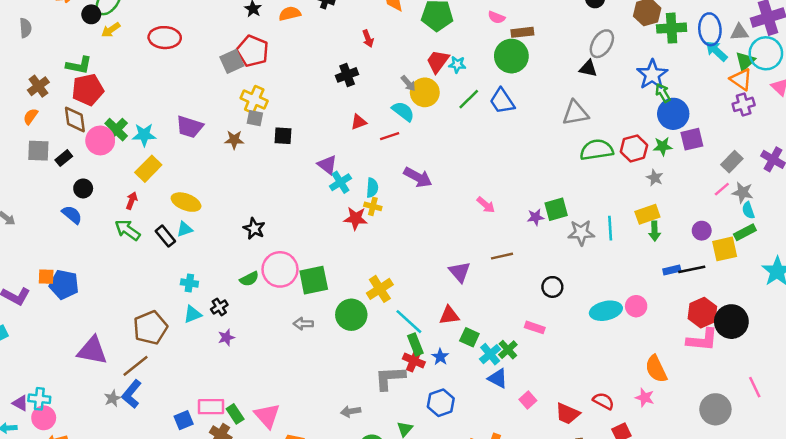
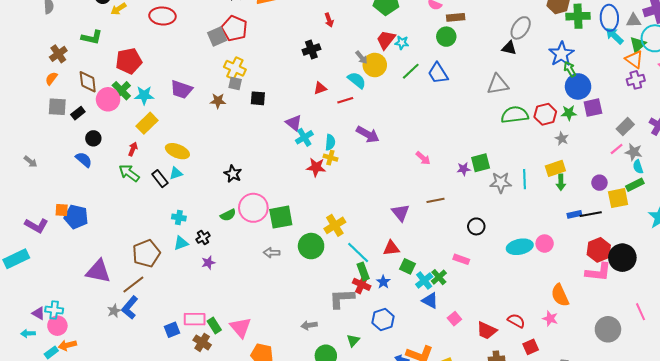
green circle: (511, 56) -> (446, 37), size x0.7
red pentagon: (88, 90) -> (129, 61), moved

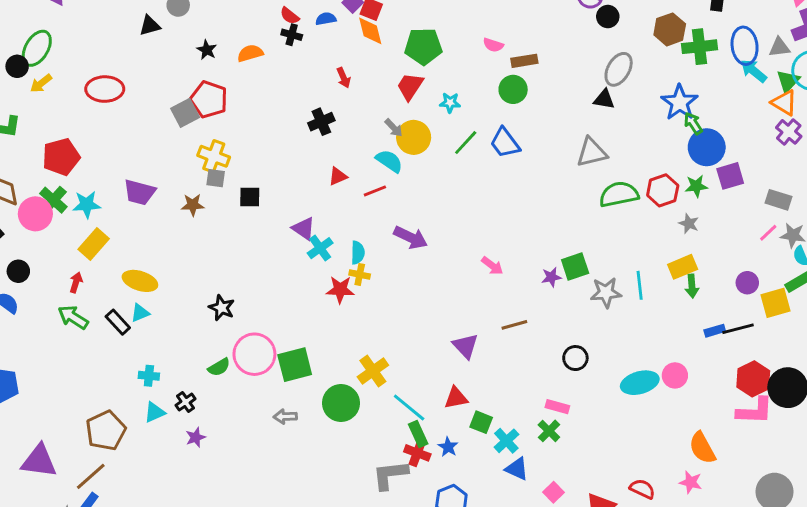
red trapezoid: (386, 40) -> (410, 86), moved
purple cross: (636, 80) -> (789, 132), turned -30
gray rectangle: (625, 127) -> (779, 200), turned 66
green cross: (439, 277) -> (549, 431), moved

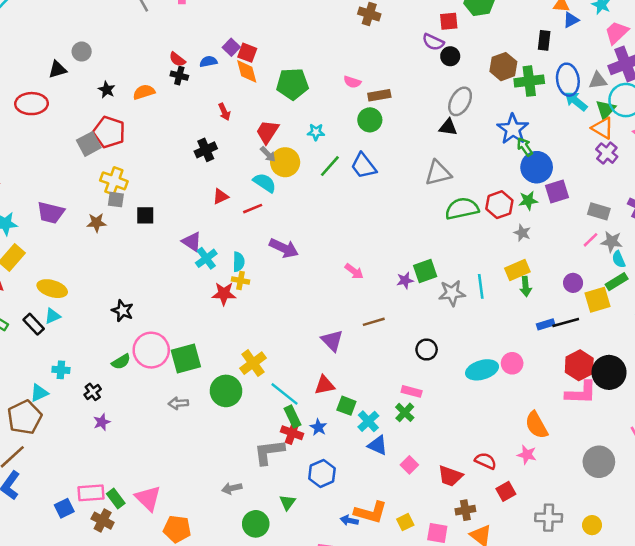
red trapezoid: (410, 86) -> (267, 132), moved
red ellipse: (105, 89) -> (31, 104), moved
cyan triangle: (155, 412) -> (39, 393), moved

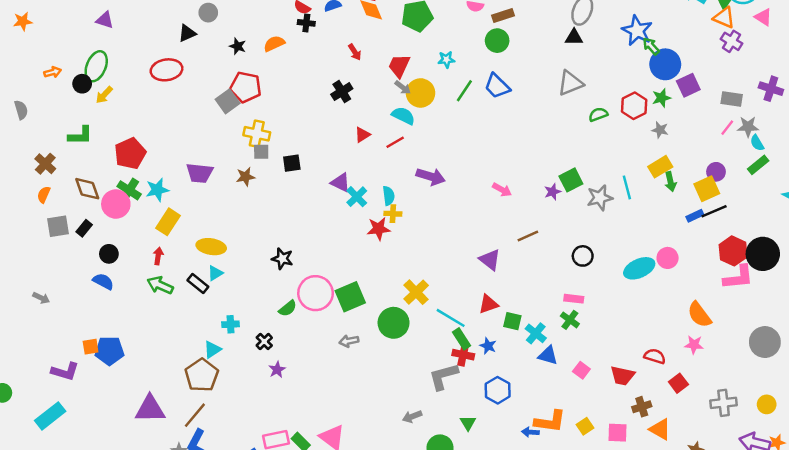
green semicircle: (462, 209) -> (598, 114), size x0.6
yellow square: (597, 300) -> (707, 189), moved

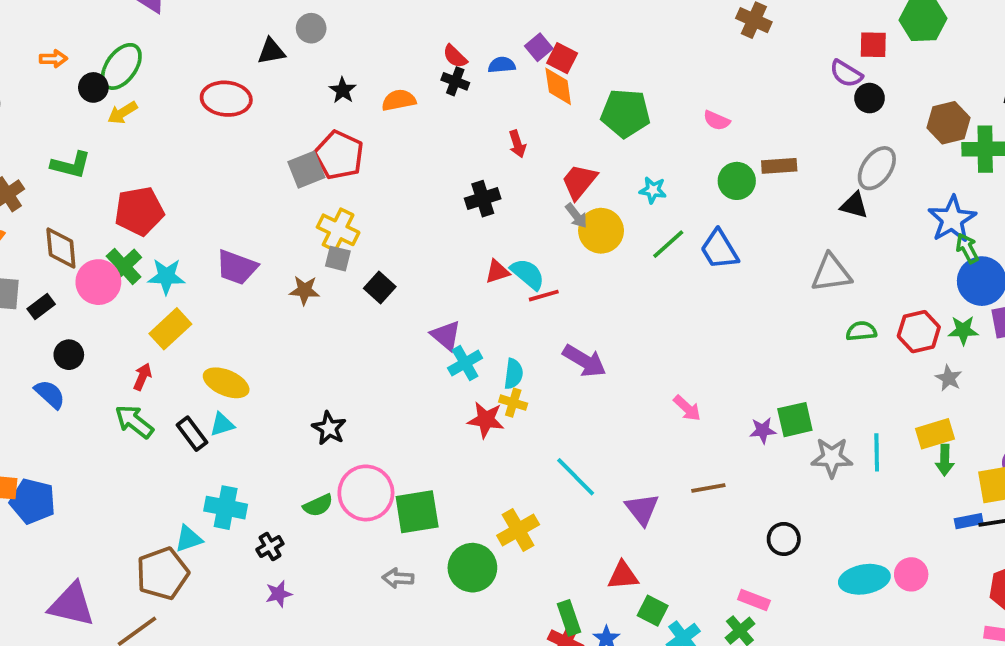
brown rectangle: (503, 15) -> (779, 166), moved
cyan semicircle: (403, 116) -> (528, 274), moved
black square: (292, 163) -> (380, 288), turned 36
cyan line: (451, 318) -> (576, 477), moved
cyan cross: (231, 324) -> (226, 508), size x1.5

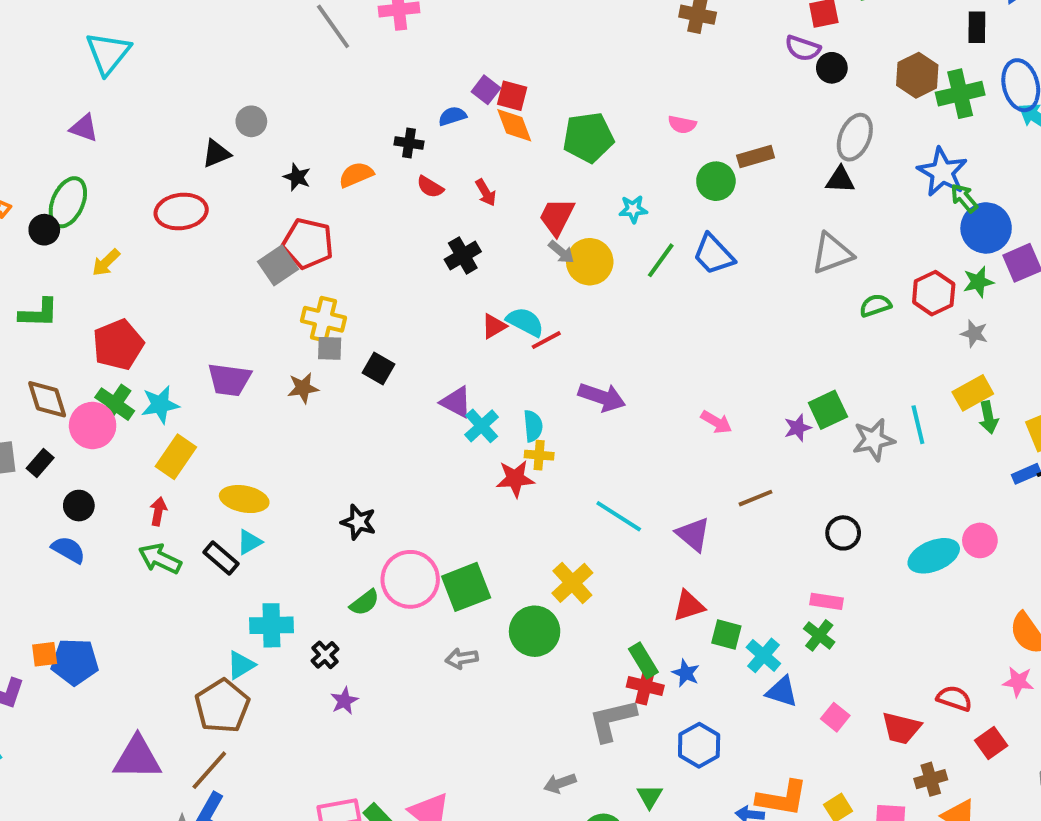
red semicircle: (455, 56) -> (430, 187), moved
yellow arrow: (122, 113) -> (106, 263), moved

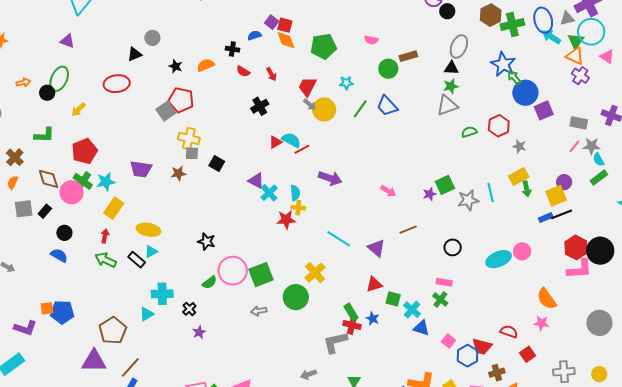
green star: (978, 282) -> (451, 86), moved
brown pentagon: (222, 706) -> (113, 331), moved
blue hexagon: (699, 745) -> (468, 356), moved

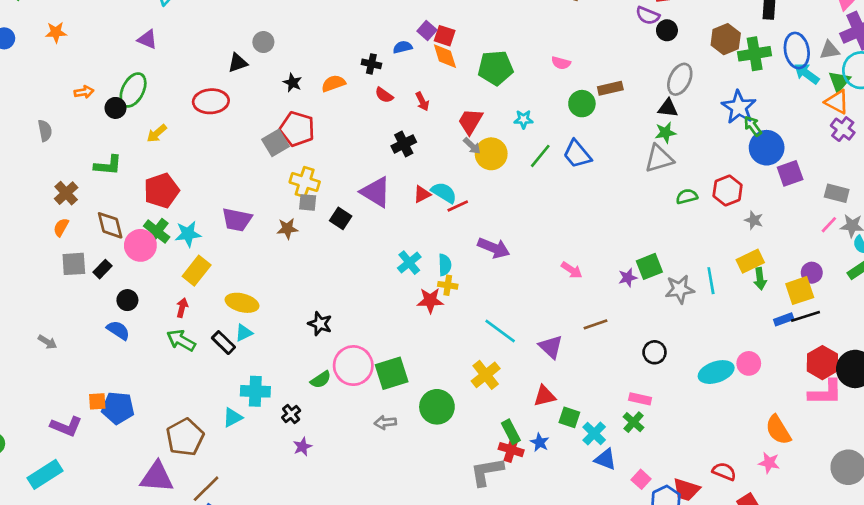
purple triangle: (256, 181) -> (376, 192), moved, size x1.4
yellow cross: (315, 273) -> (486, 375), moved

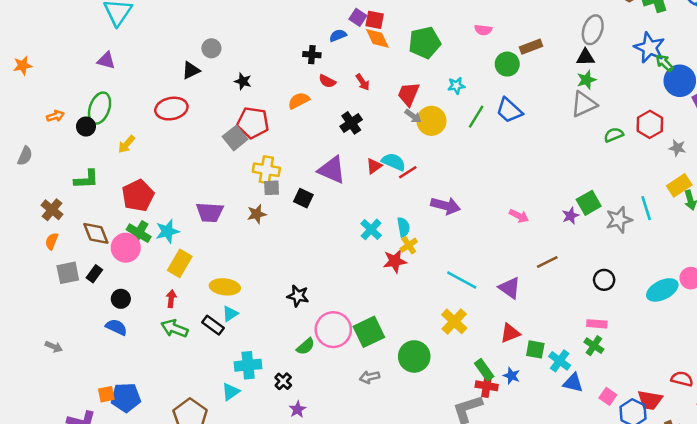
orange semicircle: (333, 83) -> (299, 101), moved
gray semicircle: (45, 131) -> (25, 156), turned 42
yellow cross: (448, 285) -> (409, 245), turned -35

